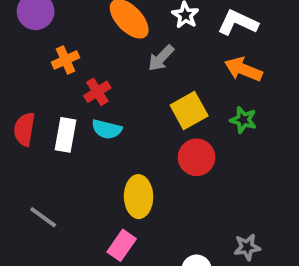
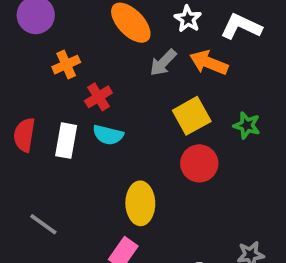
orange arrow: (243, 69) -> (209, 63), moved

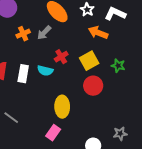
gray arrow: (163, 63) -> (44, 33), moved
red cross: (98, 97) -> (61, 57), moved

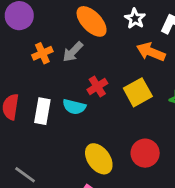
red circle: (93, 86) -> (145, 153), moved
yellow ellipse: (62, 107) -> (99, 159), turned -35

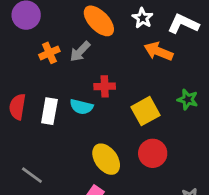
red cross: (97, 87) -> (105, 86), turned 30
yellow square: (138, 92) -> (145, 111), moved

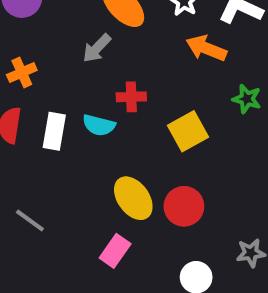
orange cross: (49, 53) -> (22, 73), moved
green star: (188, 99) -> (247, 99), moved
red circle: (153, 153) -> (184, 206), moved

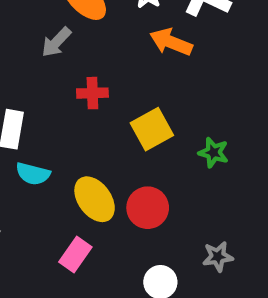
green star: (247, 99) -> (213, 153), moved
cyan semicircle: (99, 125) -> (33, 174), moved

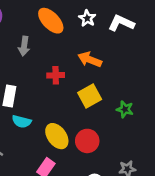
gray arrow: (56, 42) -> (24, 46), moved, turned -36
orange arrow: (171, 42) -> (90, 60), moved

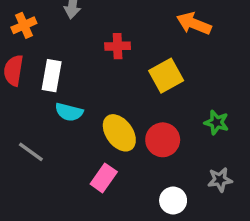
orange arrow: (90, 60) -> (194, 24), moved
green star: (125, 109) -> (216, 122), moved

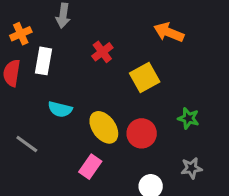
red cross: (118, 46) -> (102, 52), turned -35
white rectangle: (52, 76) -> (43, 61), moved

